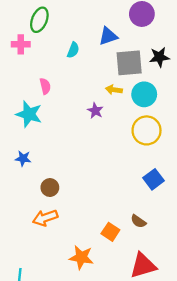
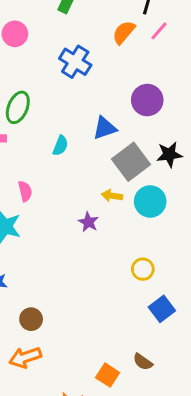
gray square: (129, 63) -> (131, 162), turned -32
yellow circle: (147, 130) -> (143, 269), moved, size x0.6

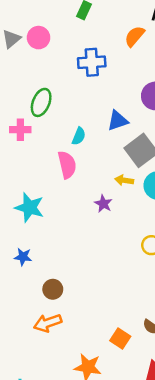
blue cross: (75, 62) -> (92, 62), turned -36
pink semicircle: (25, 191) -> (67, 165), moved, size x1.5

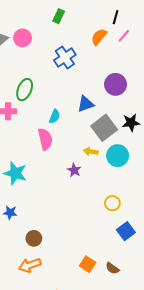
blue cross: (92, 62) -> (65, 58), turned -30
orange square: (120, 339) -> (88, 264), moved

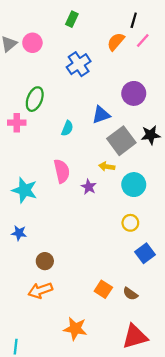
pink semicircle: (45, 139) -> (62, 171), moved
cyan circle: (118, 156) -> (134, 185), moved

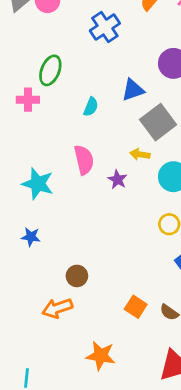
brown circle: (45, 261) -> (77, 276), moved

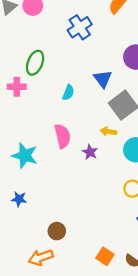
blue triangle: (133, 90) -> (103, 79), turned -48

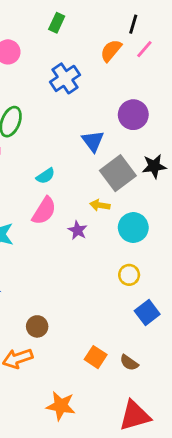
cyan semicircle: (68, 93) -> (45, 176), moved, turned 35
pink semicircle: (63, 136) -> (44, 211), turned 45

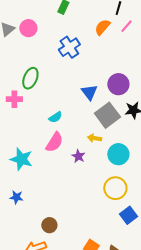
purple circle: (133, 115) -> (118, 84), moved
yellow circle: (129, 275) -> (115, 188), size x1.5

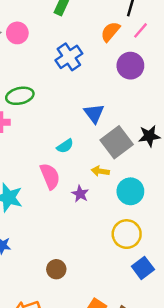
green ellipse: (30, 78) -> (20, 96), turned 55
purple circle: (118, 84) -> (130, 66), moved
cyan semicircle: (55, 117) -> (65, 146), moved
pink semicircle: (54, 142) -> (50, 176), turned -55
brown circle: (49, 225) -> (56, 269), moved

